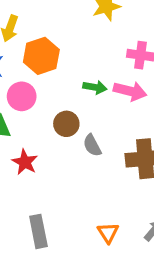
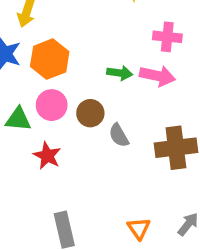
orange hexagon: (41, 56) -> (50, 59), moved
pink circle: (22, 96) -> (52, 105), moved

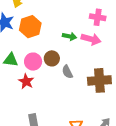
pink circle: (52, 105) -> (33, 62), moved

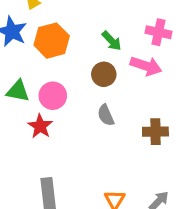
green arrow: (70, 36) -> (112, 41), moved, turned 32
brown circle: (52, 58) -> (104, 74), moved
brown cross: (99, 80) -> (155, 132), size x0.7

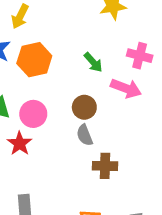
brown circle: (104, 74) -> (84, 107), moved
brown cross: (155, 132) -> (105, 166), moved

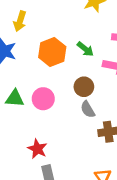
orange hexagon: (34, 60) -> (52, 52), moved
red star: (20, 143) -> (37, 149), moved

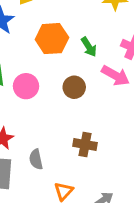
gray semicircle: (88, 109) -> (36, 159), moved

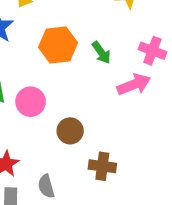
pink arrow: (115, 76) -> (134, 84), turned -48
brown circle: (74, 87) -> (70, 131), moved

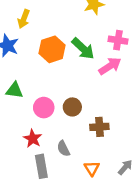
green arrow: (101, 53) -> (83, 49), size x1.5
pink circle: (31, 102) -> (44, 108), moved

